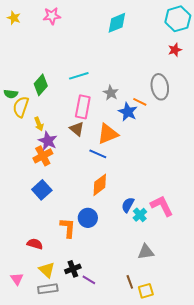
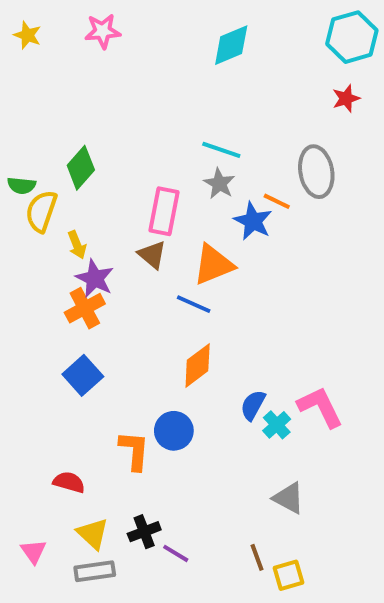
cyan line: (79, 76) -> (221, 150), moved, turned 36
gray triangle: (146, 252) -> (289, 498), turned 36

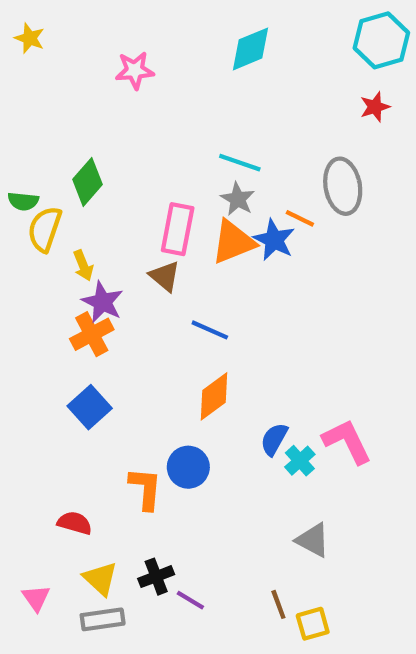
pink star: (103, 31) -> (135, 70), moved
orange triangle: (213, 265) -> (233, 242), moved

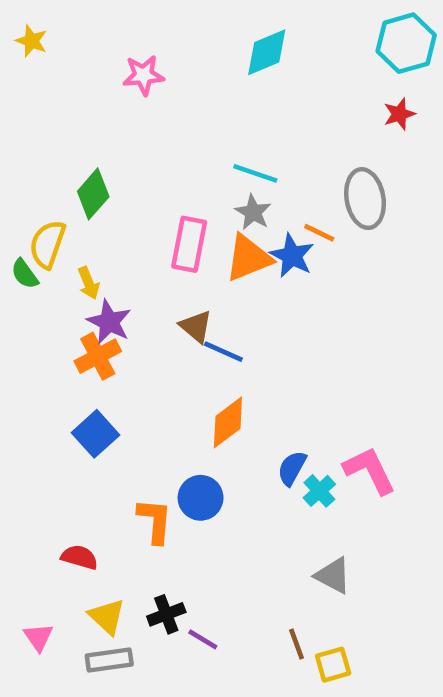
green semicircle: (23, 201) -> (25, 274), moved, turned 48
brown triangle: (165, 276) -> (196, 326), moved

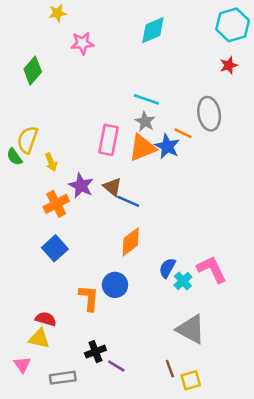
yellow star: (31, 41) -> (57, 13), moved, turned -30
green diamond: (93, 194) -> (33, 71), moved
purple star: (109, 322) -> (81, 186), moved
gray triangle: (333, 575) -> (191, 329), size x1.4
yellow triangle: (107, 617) -> (39, 338), moved, turned -30

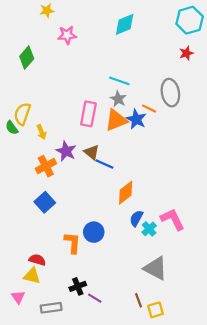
orange diamond: (131, 242) -> (126, 193), moved

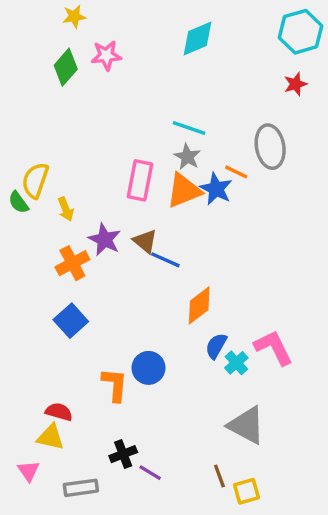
green diamond: (27, 57) -> (66, 67), moved

